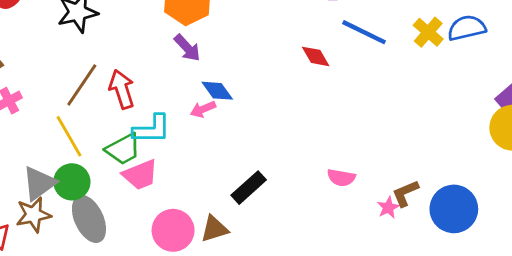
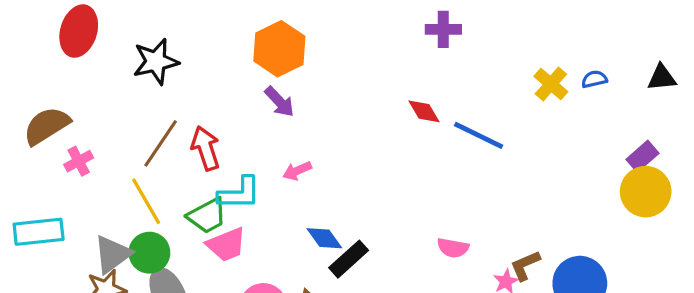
blue semicircle: (467, 28) -> (594, 79), size x0.6
blue line: (364, 32) -> (479, 135), moved
blue diamond: (217, 91) -> (324, 238), moved

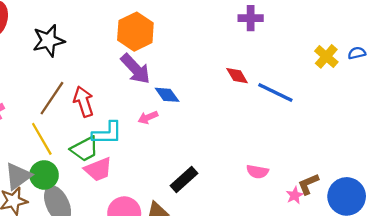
purple arrow: (279, 102) -> (135, 69), size x1.4
blue diamond: (324, 238) -> (167, 95), moved

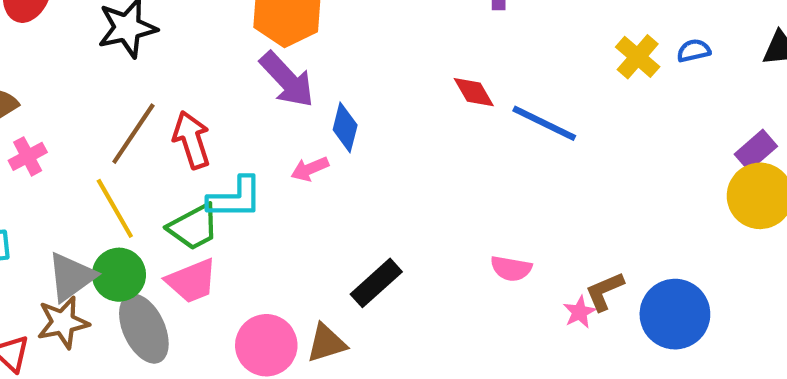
blue diamond: (167, 95) -> (345, 127), turned 50
pink trapezoid: (98, 169) -> (192, 281), moved

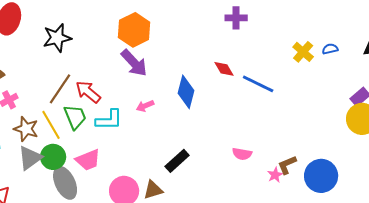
blue diamond: (345, 127) -> (186, 92), moved, size x1.4
red arrow: (192, 140) -> (88, 92), turned -32
green trapezoid: (194, 227) -> (75, 117), moved, turned -84
brown star: (63, 322) -> (26, 129), moved, turned 30

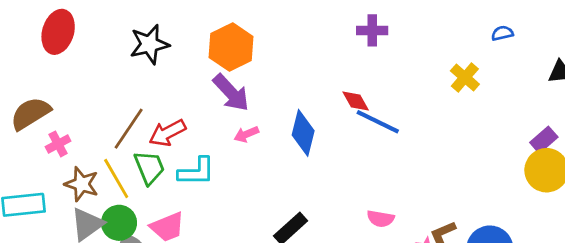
black star: (57, 38) -> (149, 44), moved
blue semicircle: (330, 49) -> (502, 33), moved
blue line: (258, 84) -> (378, 122), moved
red arrow: (88, 92) -> (167, 133), turned -68
pink arrow: (145, 106) -> (246, 134), moved

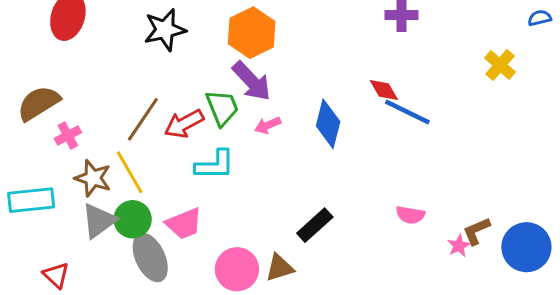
green trapezoid: (149, 167) -> (222, 108), moved

